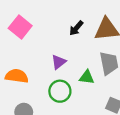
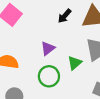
green triangle: (87, 77) -> (75, 63), turned -48

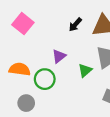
green circle: (49, 76) -> (45, 79), moved

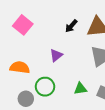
green triangle: (85, 70) -> (80, 89), moved, turned 32
green circle: (45, 79) -> (45, 87), moved

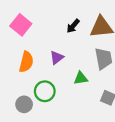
orange semicircle: (20, 67) -> (26, 62), moved, turned 96
green triangle: (80, 89) -> (81, 78), moved

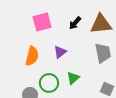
pink square: (21, 25) -> (42, 22), moved, turned 36
green triangle: (81, 78) -> (73, 78), moved, turned -32

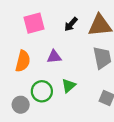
purple triangle: (60, 52) -> (54, 57), turned 32

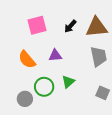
orange semicircle: (23, 61) -> (27, 60), turned 126

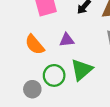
green triangle: (68, 82) -> (82, 70), size x1.5

